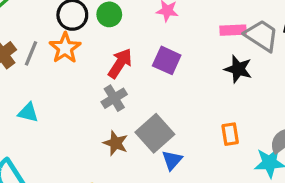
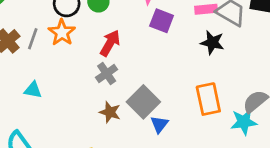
purple square: (167, 60) -> (162, 21), moved
orange rectangle: (230, 134) -> (208, 99), size x1.6

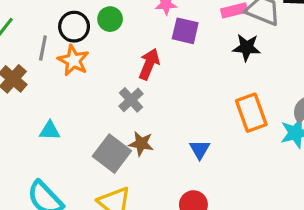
gray line: (33, 39) -> (43, 48), moved
red arrow: (110, 43) -> (149, 64), moved
gray square: (143, 102) -> (112, 154), moved

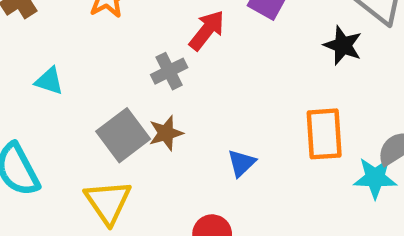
brown star: (141, 144) -> (166, 133), turned 30

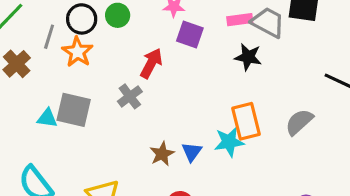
brown star: (166, 133) -> (162, 154), moved
gray square: (123, 135) -> (74, 110), moved, turned -30
cyan star: (375, 178) -> (229, 142), moved

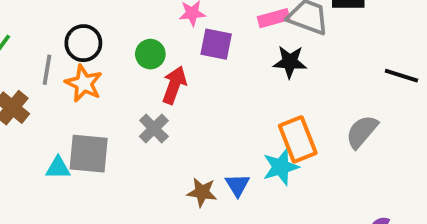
green circle: (118, 15) -> (150, 54), moved
brown star: (162, 154) -> (202, 192), turned -30

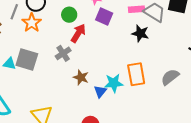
cyan star: (281, 167) -> (114, 83), moved
brown star: (202, 192) -> (81, 77), moved

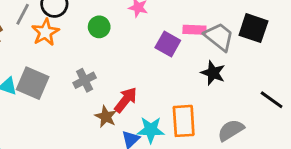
purple square: (104, 17) -> (168, 44), moved
red arrow: (78, 33) -> (126, 100), moved
black star: (140, 33) -> (213, 73), moved

